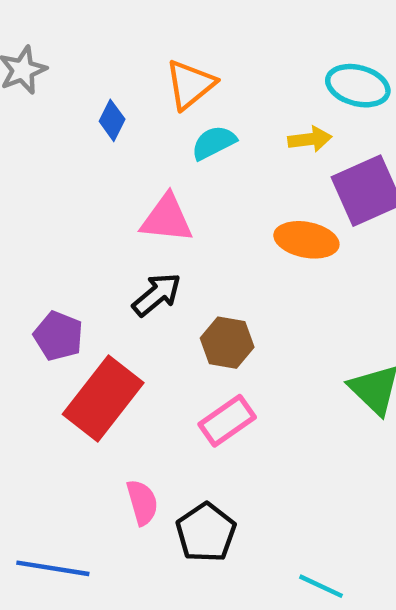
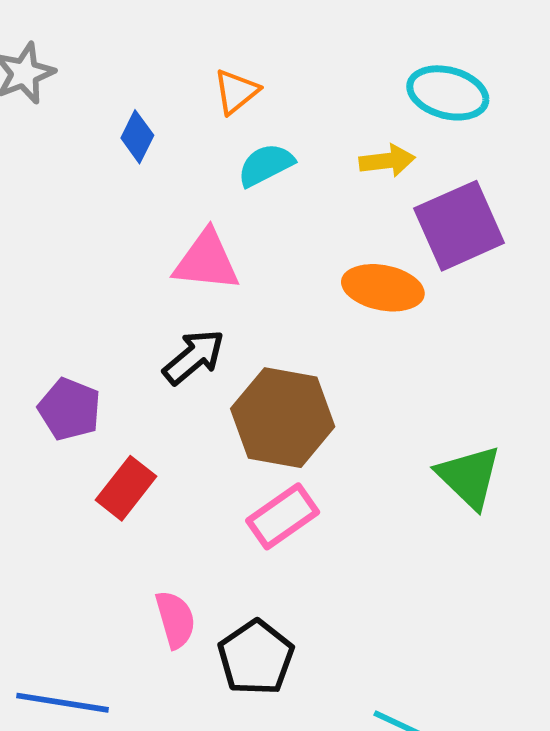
orange triangle: (190, 85) -> (236, 92), size x0.7
brown hexagon: (227, 343) -> (283, 418), size x1.5
red rectangle: (103, 398) -> (126, 488), size x0.6

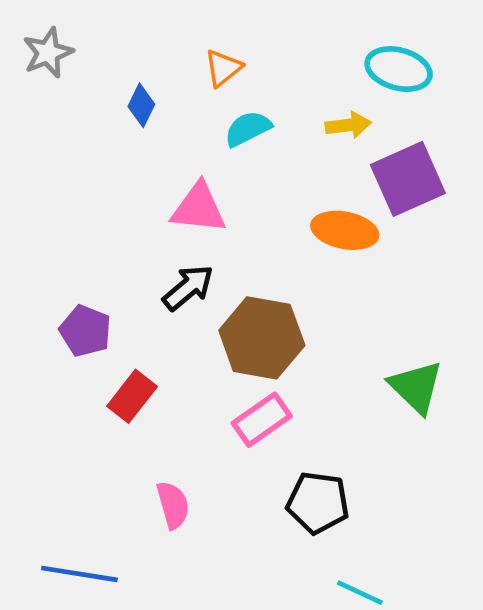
black pentagon: (256, 658) -> (318, 503), moved, turned -30

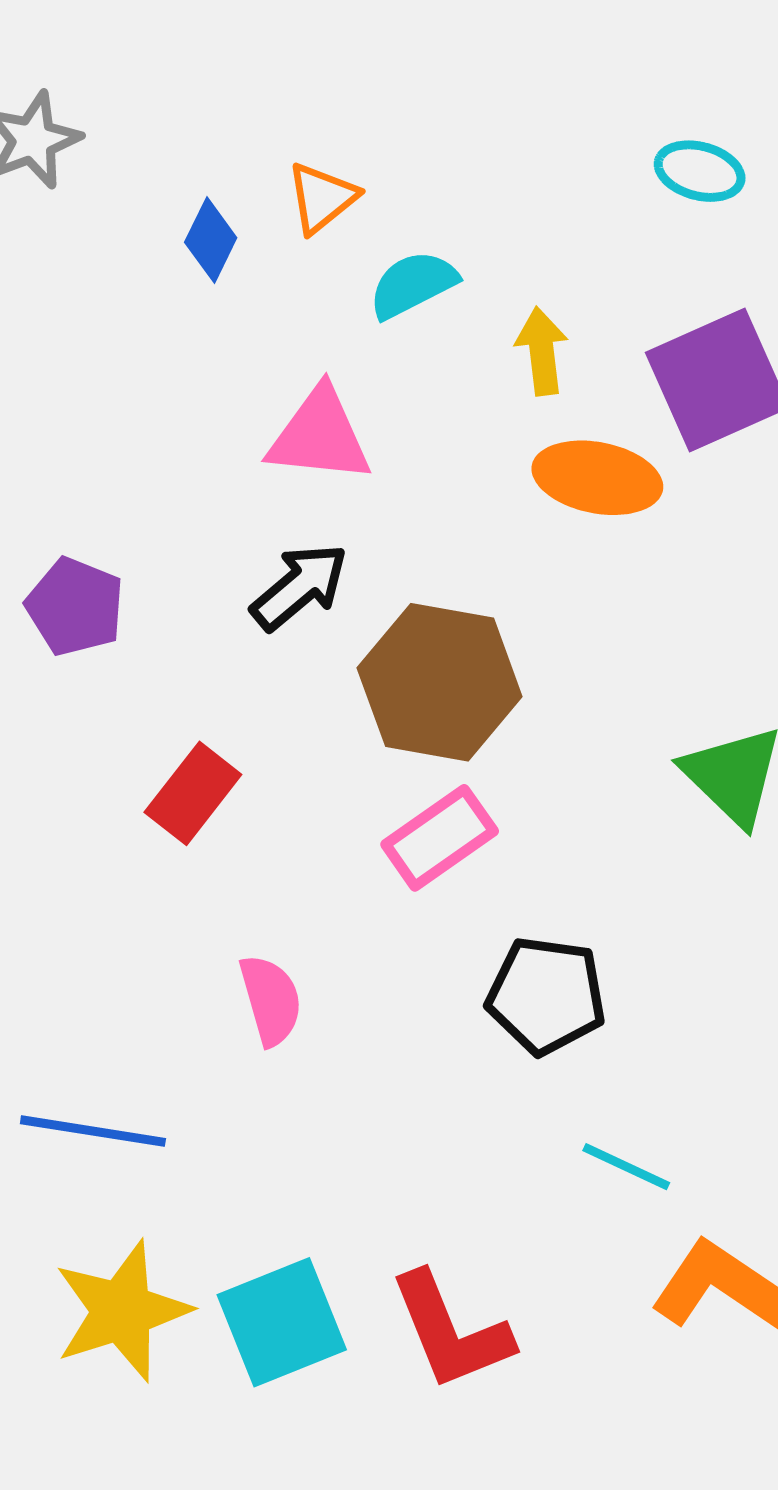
orange triangle: (223, 68) -> (322, 198), moved
cyan ellipse: (399, 69) -> (700, 171), size x0.7
yellow arrow: (348, 125) -> (542, 351), moved, turned -90
purple pentagon: (85, 331) -> (75, 607), moved

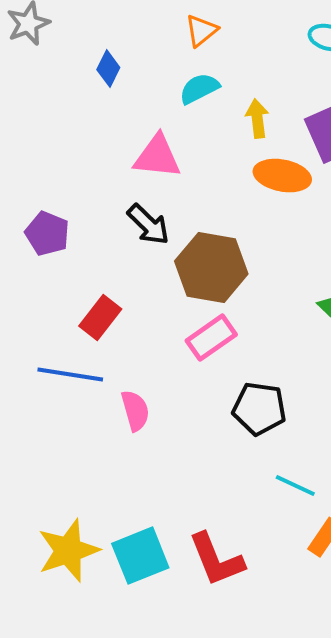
orange triangle: (322, 198) -> (201, 31), moved
black arrow: (300, 587) -> (148, 225), turned 84
blue line: (93, 1131) -> (70, 375), moved

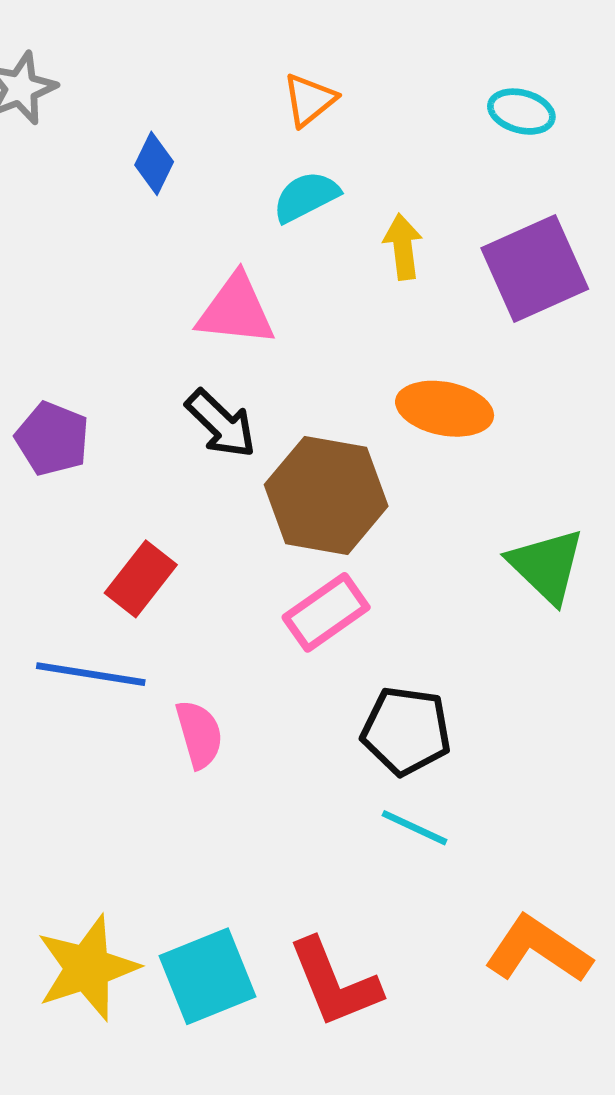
orange ellipse: (282, 176) -> (445, 409), moved
cyan line: (295, 486) -> (415, 828), moved

